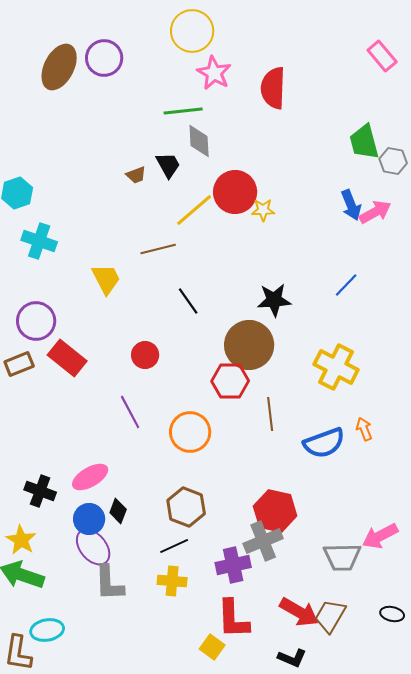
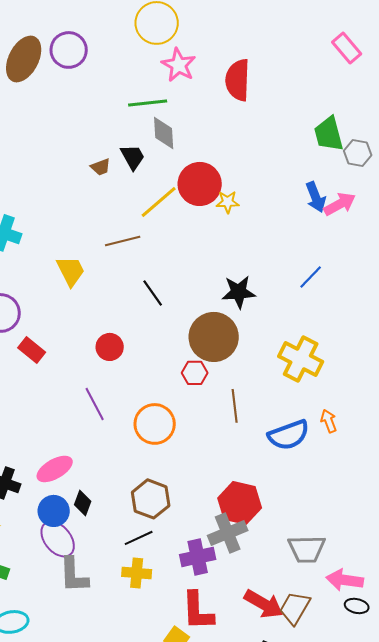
red rectangle: (67, 358) -> (32, 350), size x0.7
red hexagon: (230, 381) -> (195, 373), size x0.7
pink arrow: (380, 536) -> (345, 580), moved, turned 36

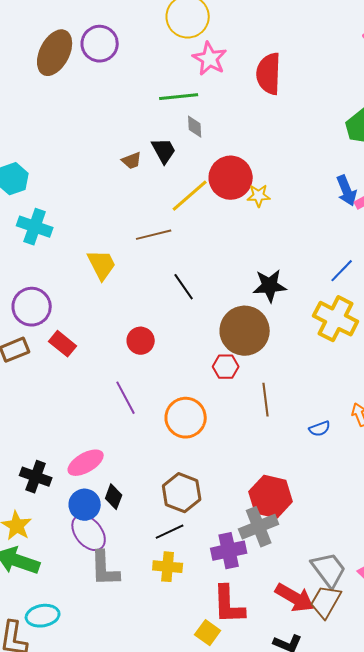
gray diamond: (164, 133) -> (195, 127), size x0.7
yellow cross: (301, 359) -> (336, 319), moved
blue semicircle: (289, 435) -> (320, 429), size x0.5
gray trapezoid: (307, 549) -> (329, 570), moved, turned -126

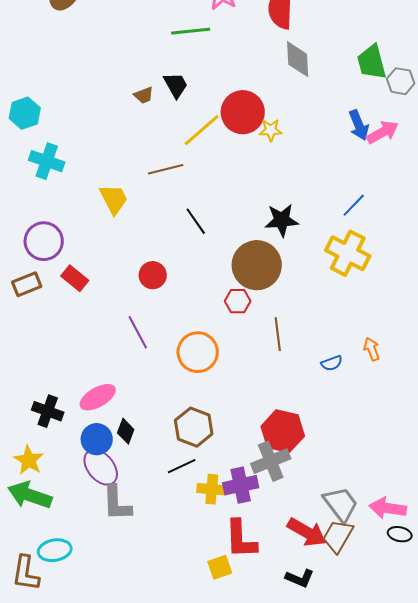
gray diamond: (195, 127) -> (298, 59), moved, size x1.6
yellow cross: (168, 567) -> (212, 489), moved
yellow square: (208, 633) -> (220, 567), turned 35

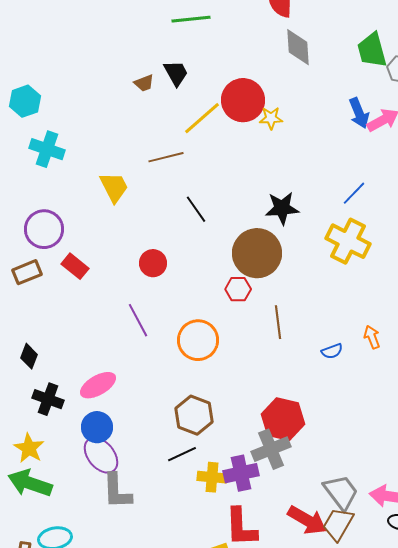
black diamond: (126, 431) -> (29, 356), moved

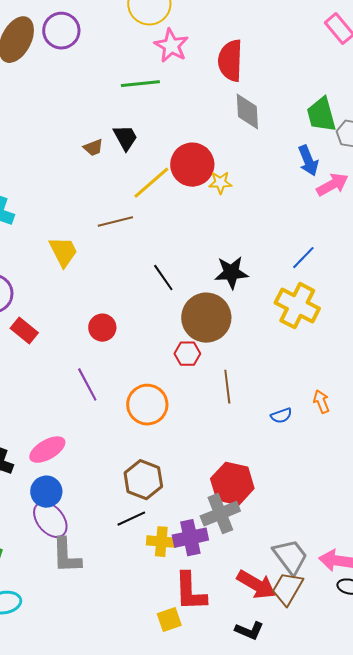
blue arrow: (359, 113) -> (308, 161), moved
black line: (196, 209) -> (163, 278), moved

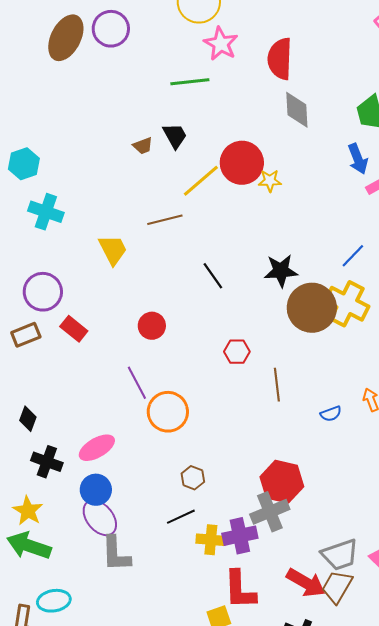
brown circle: (206, 318) -> (312, 308), moved
orange circle: (147, 405) -> (168, 412), moved
brown hexagon: (143, 480) -> (193, 478), size x0.6
gray trapezoid: (290, 557) -> (340, 555), turned 108

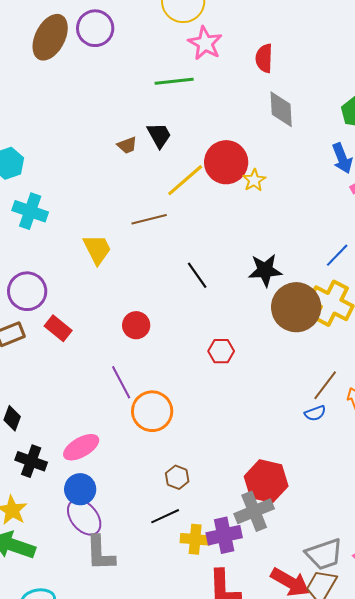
red semicircle: (280, 59) -> (264, 58), size x0.7
yellow star: (270, 181) -> (254, 180), turned -30
brown line: (277, 385) -> (325, 385), moved, turned 44

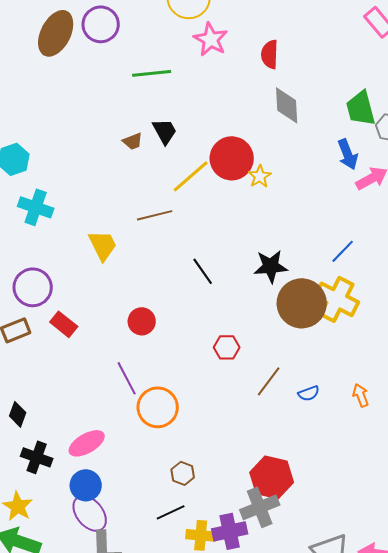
green line: (174, 81) -> (152, 73), moved
brown line: (325, 385) -> (269, 381), moved
blue semicircle: (315, 413) -> (309, 393), moved

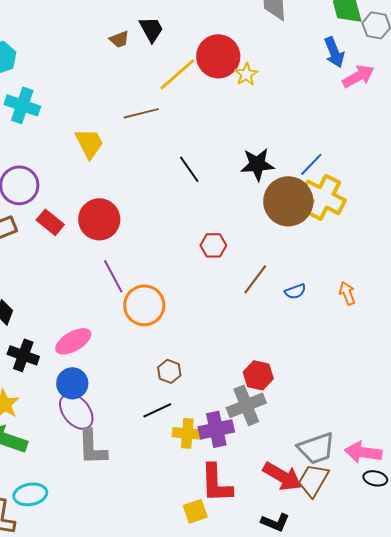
blue line: (343, 251) -> (311, 164), moved
red circle: (142, 321) -> (99, 219), moved, size x1.5
red hexagon: (272, 477) -> (258, 375), size x0.7

